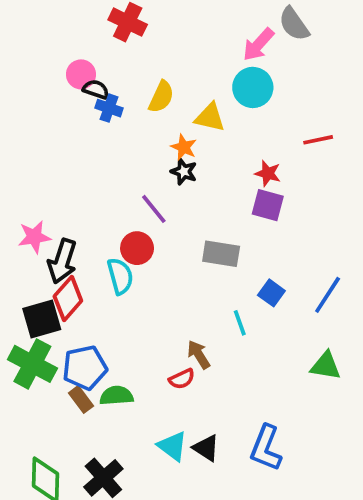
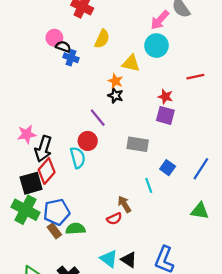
yellow semicircle: (161, 97) -> (102, 39), moved

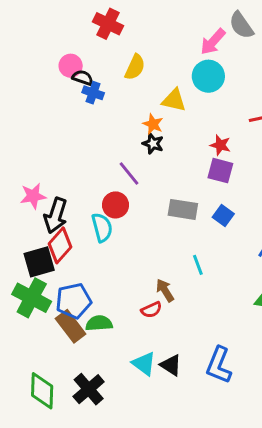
blue square: (168, 168) -> (223, 215), moved
brown rectangle: (54, 231) -> (71, 326), size x1.5

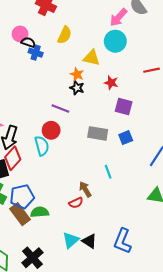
red star: (220, 145) -> (111, 83), moved
purple line: (129, 174) -> (60, 109), turned -30
blue square: (223, 215) -> (126, 138), turned 32
cyan triangle: (144, 364) -> (71, 240), turned 42

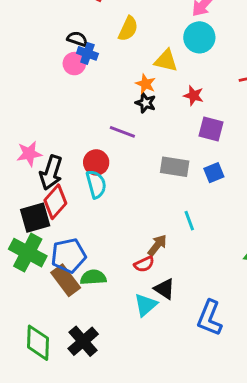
pink circle: (20, 34) -> (74, 64), moved
red circle: (51, 130) -> (96, 162), moved
brown arrow: (85, 189) -> (157, 245), turned 70
cyan triangle: (71, 240) -> (146, 305), moved
black triangle: (89, 241) -> (164, 289), moved

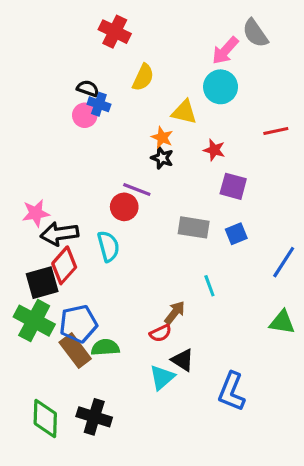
red circle: (96, 162) -> (124, 207), moved
black arrow: (51, 173) -> (59, 234), turned 64
black cross: (83, 341) -> (94, 417), turned -32

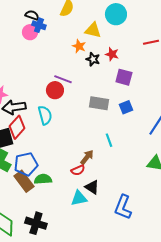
black star: (162, 158) -> (93, 59), moved
cyan triangle: (162, 377) -> (79, 198), turned 30

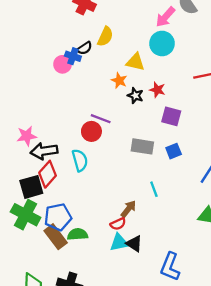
black semicircle: (32, 15) -> (84, 48), moved, turned 128
cyan triangle: (79, 198) -> (119, 242), moved

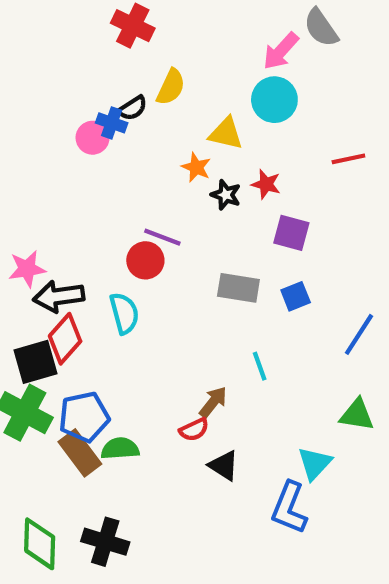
cyan triangle: (119, 242) -> (315, 463), moved, turned -36

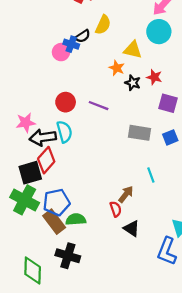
red circle: (145, 260) -> (66, 102), moved
cyan semicircle: (124, 313) -> (64, 132), moved
red semicircle: (194, 430) -> (116, 209), turned -84
black cross: (105, 542) -> (68, 256), moved

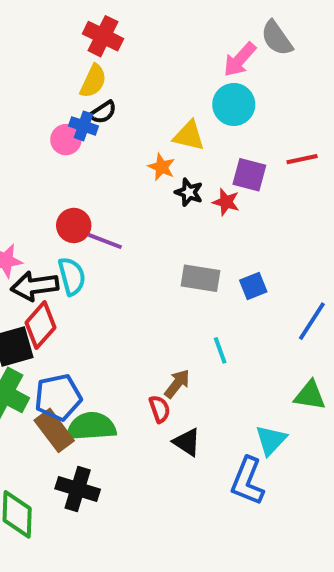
yellow semicircle: (103, 25) -> (93, 81), moved
red star: (154, 77) -> (226, 202), moved
purple square: (168, 103) -> (249, 175), moved
purple line: (99, 106) -> (105, 241), moved
green semicircle: (76, 219) -> (91, 427), size x1.4

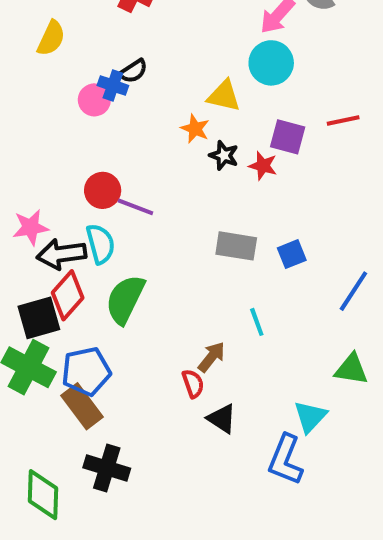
yellow semicircle: (93, 81) -> (51, 38), moved
green semicircle: (91, 427) -> (125, 299), moved, turned -60

